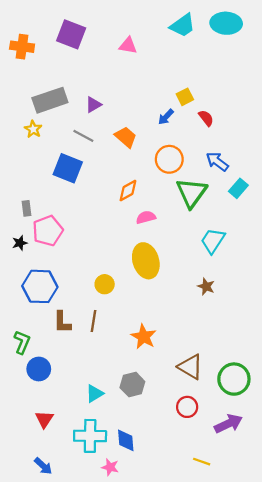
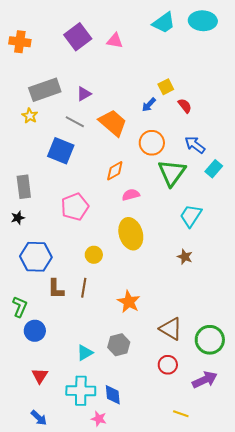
purple square: (71, 34) -> (78, 37), moved, turned 32
orange trapezoid: (126, 137) -> (113, 123), size x1.4
gray rectangle: (26, 208) -> (24, 187), size x1.6
pink pentagon: (48, 231) -> (75, 207), moved

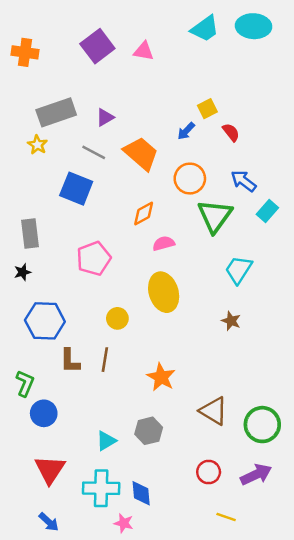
red circle: (168, 365) -> (209, 472), moved
red triangle: (40, 376) -> (50, 470), size x1.5

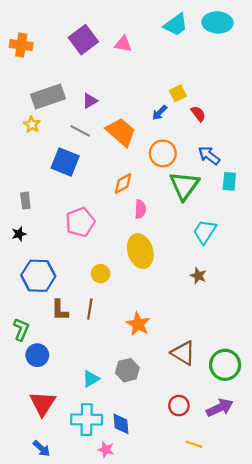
cyan rectangle: (267, 211) -> (229, 181), turned -36
gray rectangle: (30, 233) -> (25, 201), size x0.7
pink semicircle: (164, 243) -> (140, 209), turned 108

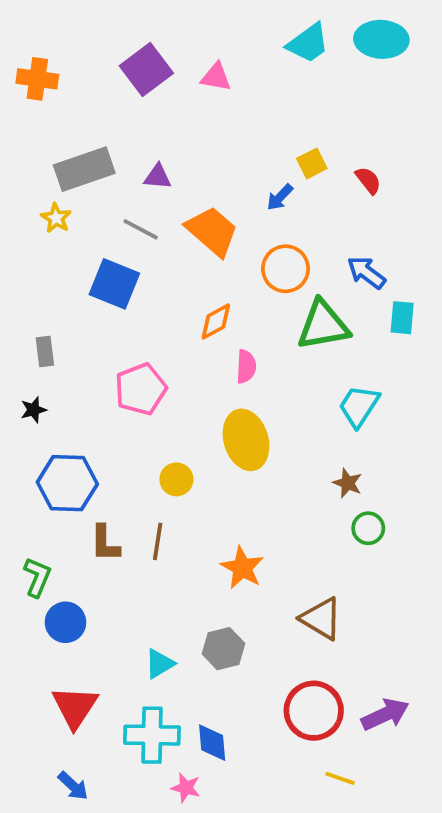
purple triangle: (90, 101) -> (158, 177), turned 35
red semicircle: (198, 114) -> (368, 180), moved
green triangle: (184, 186) -> (323, 325), turned 44
green circle: (225, 365) -> (368, 528), moved, size x0.6
red circle: (179, 406) -> (314, 711), size x1.6

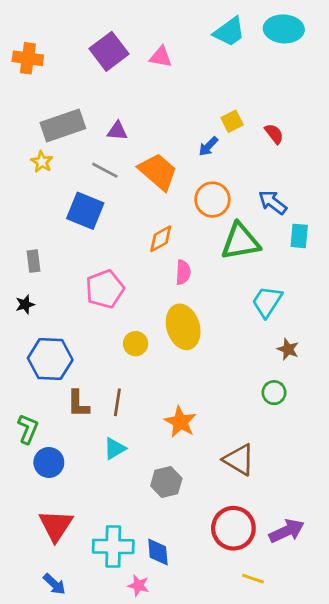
yellow circle: (176, 479) -> (136, 344), moved
brown star: (348, 483) -> (288, 349), moved
cyan triangle: (160, 664) -> (115, 449), moved

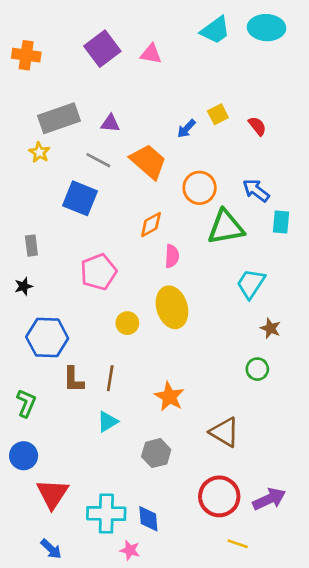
blue arrow: (208, 146) -> (186, 129), moved
blue circle: (49, 462) -> (24, 456), moved

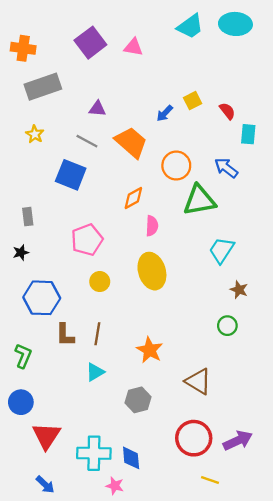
gray rectangle: (59, 118) -> (43, 87), moved
cyan rectangle: (281, 222) -> (248, 134), moved
yellow circle: (127, 323) -> (100, 282), moved

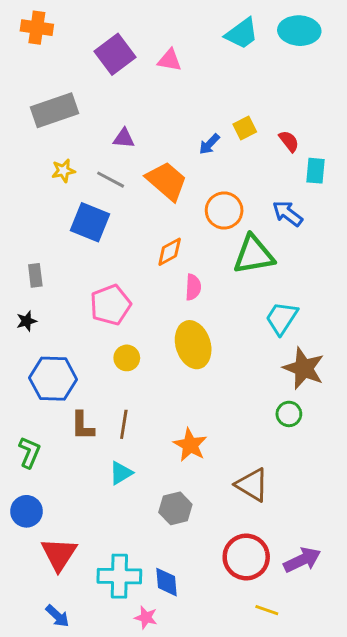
orange cross: (23, 48) -> (37, 28), moved
yellow star: (35, 134) -> (63, 171), moved, turned 30
brown star: (239, 290) -> (304, 368), size x1.8

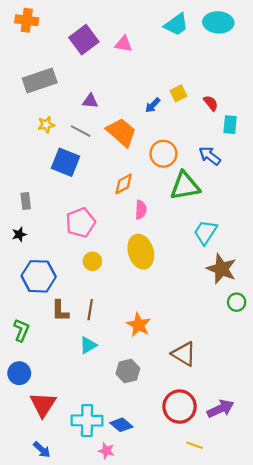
green circle: (289, 414) -> (237, 302), moved
blue diamond: (167, 582) -> (121, 425), turned -45

